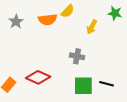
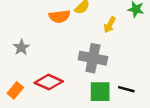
gray star: (16, 22) -> (21, 47), moved
gray cross: (77, 56) -> (93, 58), size x1.6

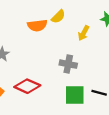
gray cross: (93, 58) -> (68, 64), size x0.7

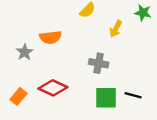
orange semicircle: (37, 25) -> (51, 37), moved

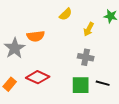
gray star: (25, 52) -> (15, 48), size x1.5
gray cross: (99, 63) -> (86, 57), moved

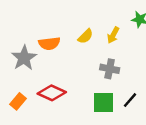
yellow semicircle: (66, 14) -> (85, 36), moved
black line: (103, 83) -> (130, 100), turned -64

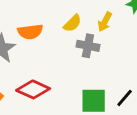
gray cross: (110, 69) -> (88, 46), moved

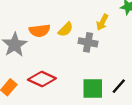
yellow semicircle: (72, 23) -> (66, 29), moved

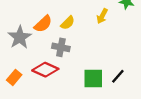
orange semicircle: (40, 31) -> (43, 24), turned -36
gray cross: (88, 42) -> (61, 47), moved

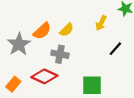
black line: (118, 76) -> (115, 49), moved

